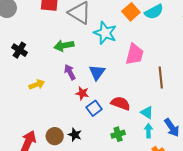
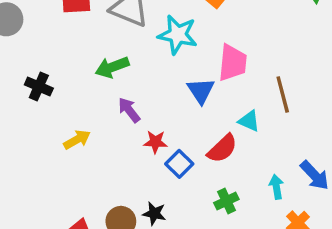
blue triangle: (97, 72) -> (201, 91), moved
red semicircle: (121, 103) -> (222, 149), turned 126
cyan triangle: (147, 112) -> (249, 121), moved

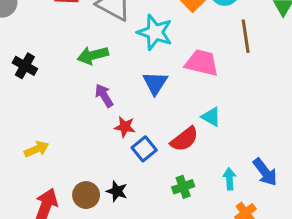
pink trapezoid: (233, 63) -> (202, 63), turned -88
blue triangle: (201, 91) -> (155, 83), moved
brown line: (283, 94) -> (246, 36), moved
yellow arrow: (77, 140) -> (37, 149), moved

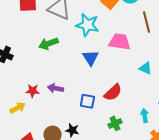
purple arrow: (104, 96) -> (55, 88), moved, turned -42
cyan triangle: (211, 117) -> (145, 68), moved
red star: (125, 127) -> (33, 91), moved
blue square: (144, 149) -> (87, 101), turned -35

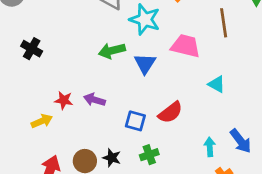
green arrow: (48, 44) -> (112, 51), moved
green cross: (115, 123) -> (149, 155), moved

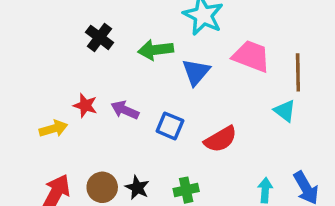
brown line: (224, 23) -> (298, 72), moved
black cross: (32, 49) -> (100, 37), moved
blue square: (135, 121) -> (170, 126), moved

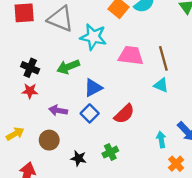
blue triangle: (196, 72) -> (93, 88), moved, turned 36
red star: (85, 105) -> (30, 91), moved
blue square: (170, 126) -> (90, 113), turned 36
brown circle: (102, 187) -> (49, 140), moved

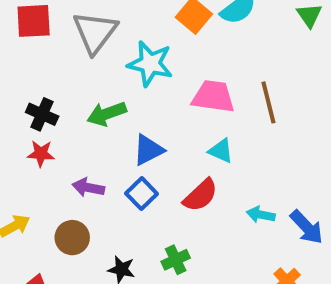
gray triangle: (61, 19) -> (95, 32), turned 44
cyan triangle: (161, 85) -> (221, 151), moved
cyan arrow: (161, 140) -> (261, 215), moved, turned -70

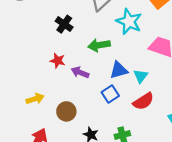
black cross: (42, 114) -> (64, 24), moved
cyan triangle: (221, 151) -> (141, 76), moved, turned 32
purple arrow: (88, 187) -> (80, 72), moved

